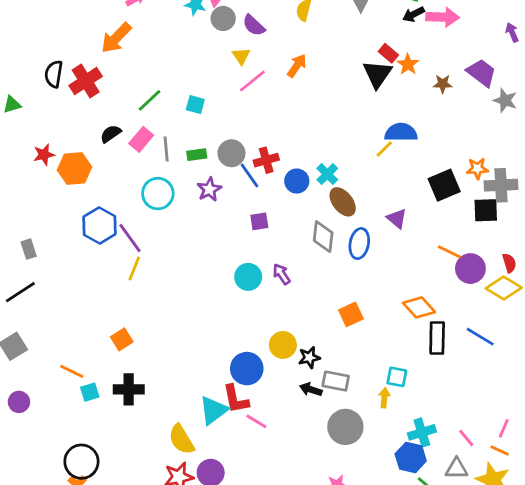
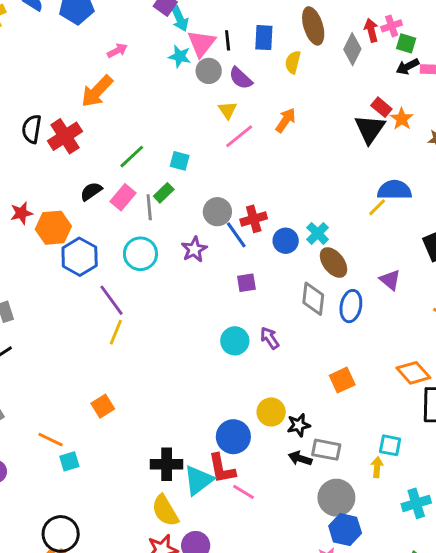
green rectangle: (197, 155) -> (164, 193), moved, turned -36
blue hexagon: (100, 225) -> (80, 257), moved
black cross: (129, 389) -> (167, 464), moved
blue hexagon: (411, 457) -> (345, 530), moved

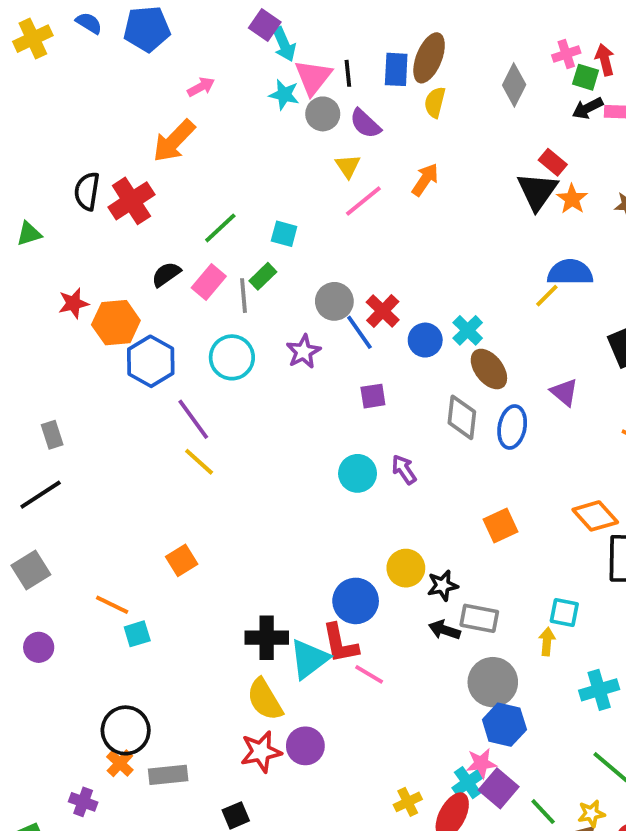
brown ellipse: (313, 26) -> (429, 58), moved, turned 39
red arrow: (371, 30) -> (605, 60), moved
orange star: (402, 119) -> (572, 199), moved
red cross: (254, 219) -> (383, 311), turned -30
yellow line: (116, 332) -> (199, 462), turned -70

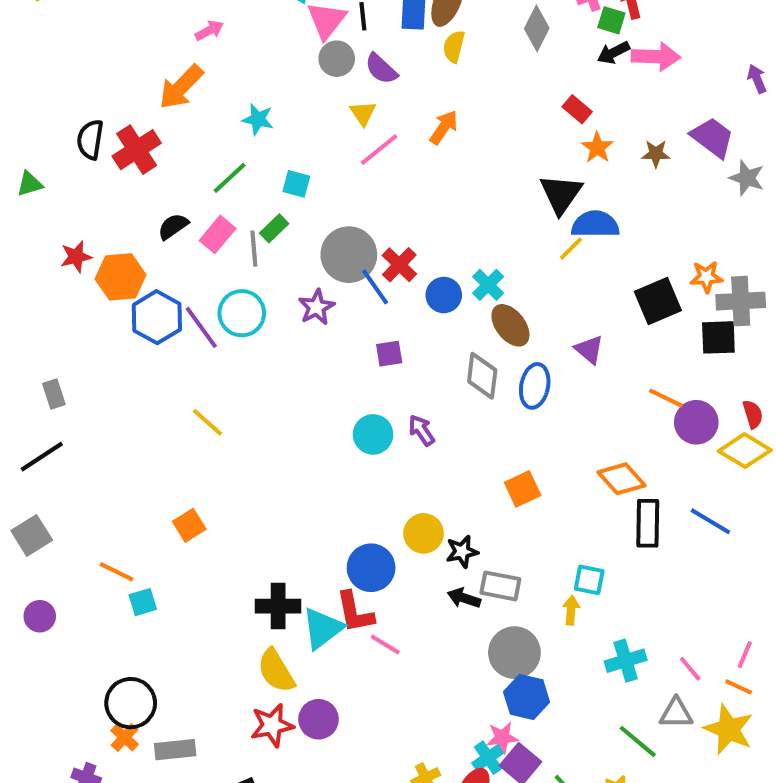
cyan star: (284, 95) -> (258, 119), moved
black triangle: (537, 191) -> (561, 194), moved
gray circle: (334, 301) -> (349, 255), size x1.4
purple line: (193, 419) -> (201, 327), moved

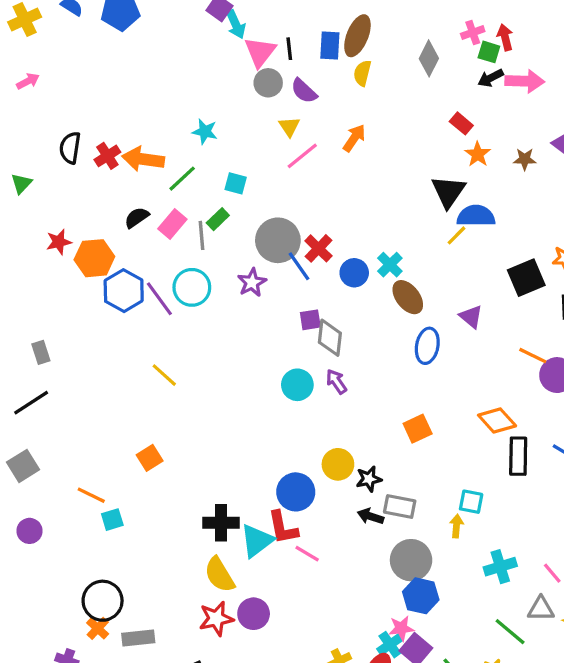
pink arrow: (209, 30) -> (28, 81), moved
orange arrow: (181, 87) -> (143, 159), moved, turned 54
red cross: (137, 150) -> (107, 156), size x0.7
green triangle: (30, 184) -> (21, 183), turned -30
gray diamond: (482, 376) -> (330, 338), moved

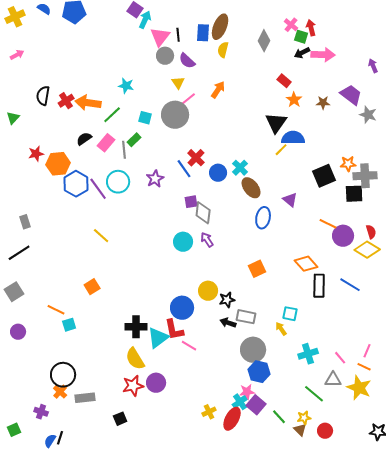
cyan arrow: (236, 24) -> (145, 20), turned -132
pink cross: (473, 32) -> (291, 25), turned -32
gray circle: (278, 240) -> (175, 115), moved
yellow arrow: (456, 526) -> (281, 329), turned -40

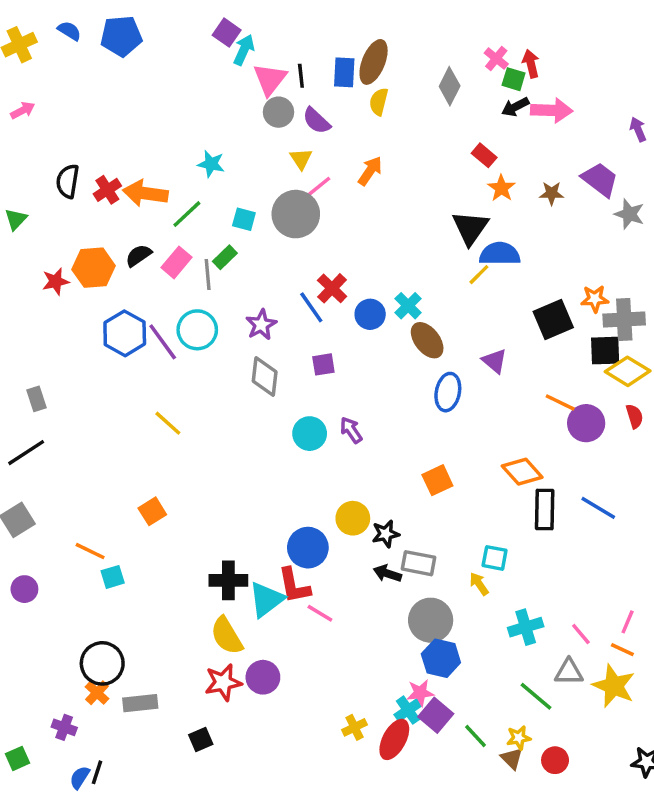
orange hexagon: (58, 164) -> (94, 268), moved
gray diamond: (203, 213) -> (265, 376), moved
yellow diamond: (367, 250) -> (628, 371), moved

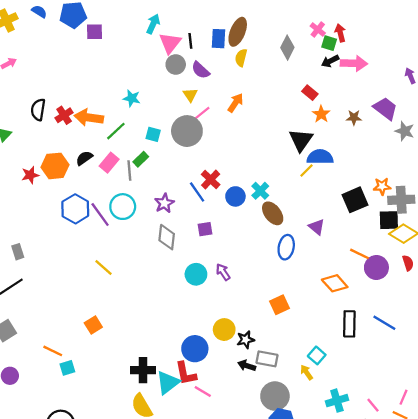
purple square: (227, 33) -> (94, 32), moved, turned -36
orange diamond: (522, 472) -> (335, 283), moved
cyan square: (495, 558) -> (317, 355), turned 30

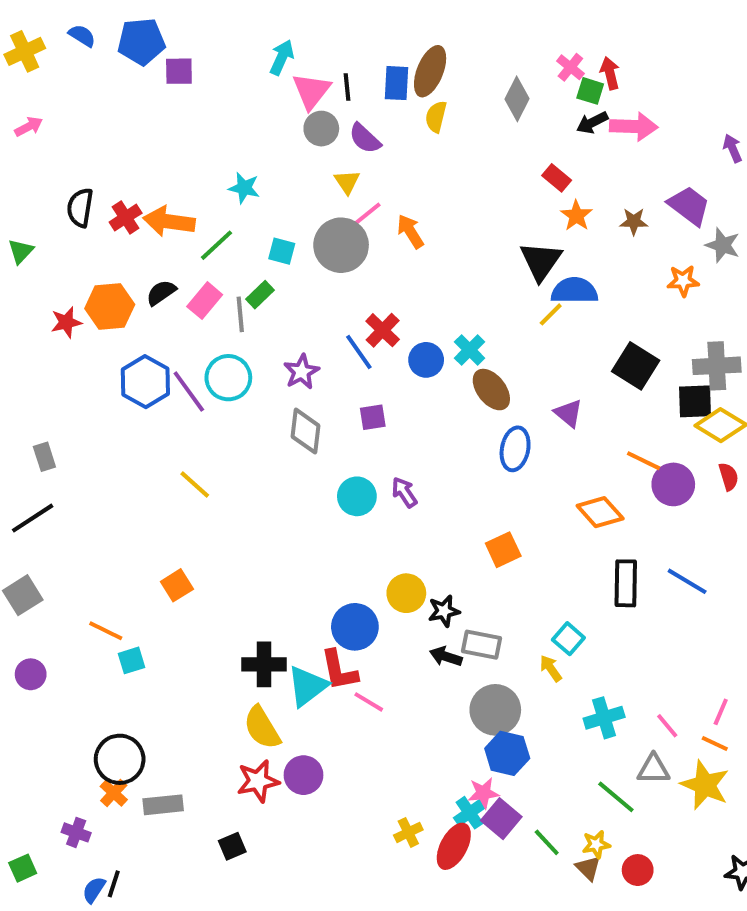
orange arrow: (235, 103) -> (410, 231), moved, turned -66
orange star: (382, 186) -> (683, 281), moved
black square: (355, 200) -> (636, 366), turned -35

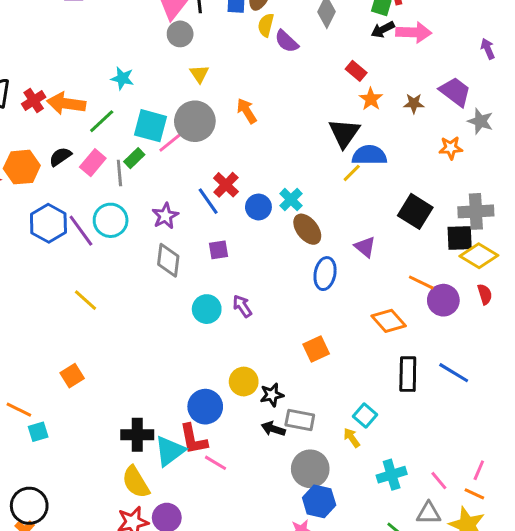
purple semicircle: (365, 138) -> (287, 41), moved
pink line: (363, 218) -> (173, 140), moved
cyan square: (282, 251) -> (150, 126), size x1.6

